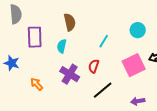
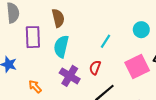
brown semicircle: (70, 22) -> (58, 18), moved
cyan semicircle: (62, 46) -> (61, 47), size x1.5

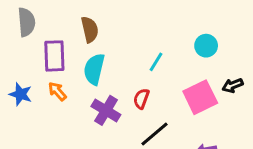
orange arrow: (35, 87) -> (57, 91), moved

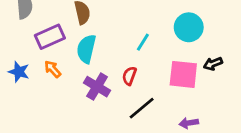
cyan circle: (206, 46) -> (189, 27), size x1.4
purple rectangle: (54, 56) -> (50, 37), turned 68
pink square: (200, 97) -> (183, 74), turned 32

